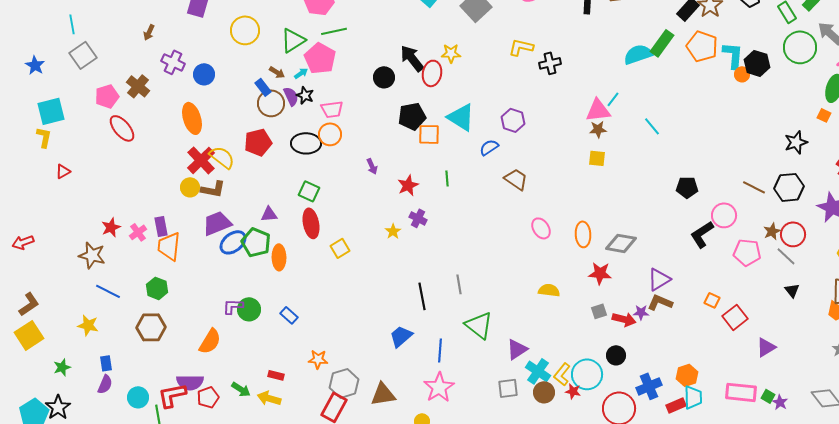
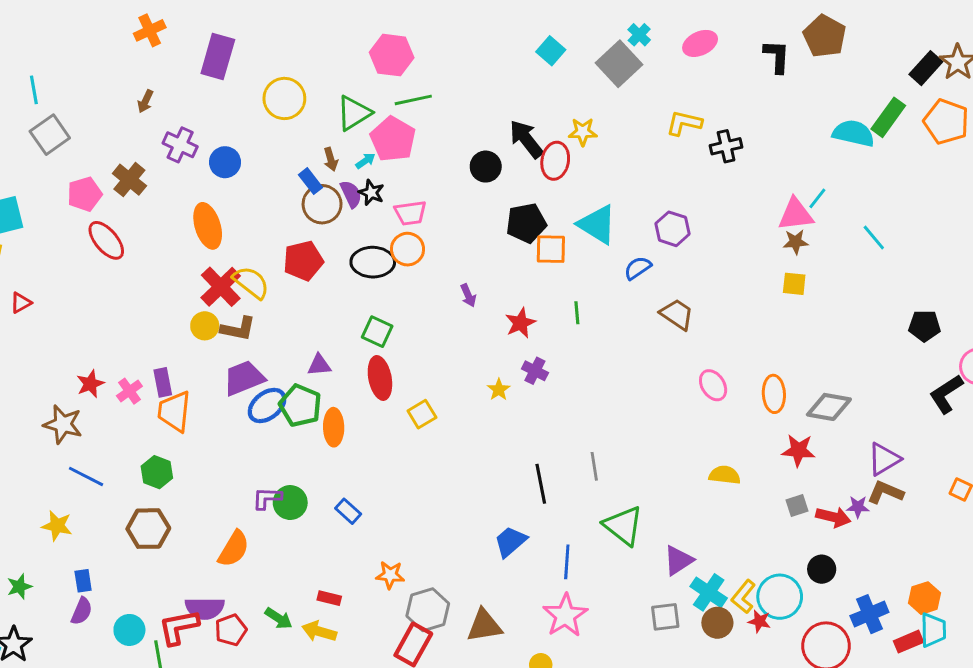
cyan semicircle: (638, 54) -> (854, 133), turned 32
brown arrow: (277, 72) -> (331, 159), turned 42

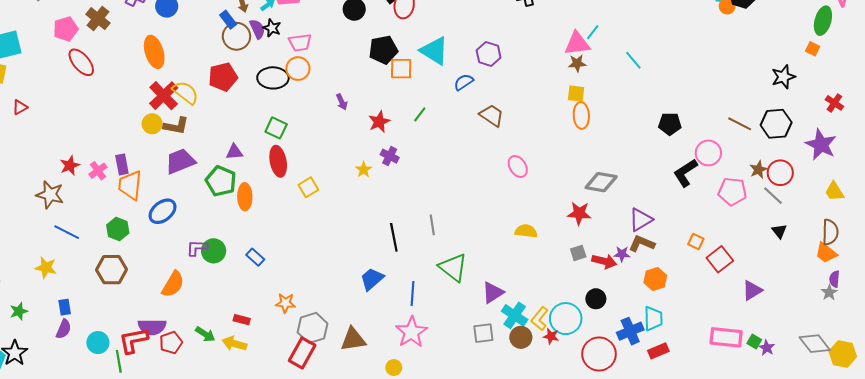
green line: (577, 313) -> (420, 114), turned 42
orange ellipse: (774, 394) -> (581, 115), moved
blue ellipse: (267, 405) -> (163, 211), moved
orange hexagon: (924, 598) -> (655, 279), moved
cyan trapezoid: (933, 630) -> (653, 319), moved

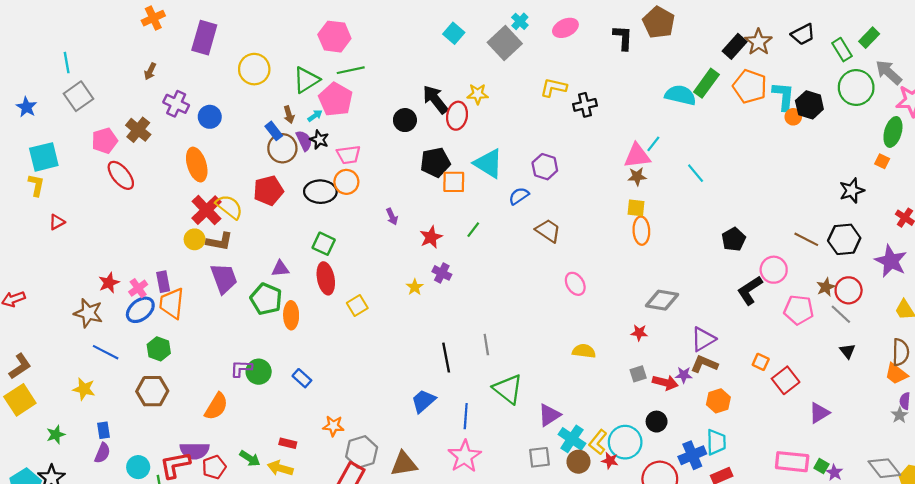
black pentagon: (670, 124) -> (734, 239), turned -30
purple trapezoid: (180, 161) -> (224, 278), turned 92
blue ellipse: (163, 211) -> (140, 310), moved
red star: (579, 213) -> (639, 333), size x0.7

